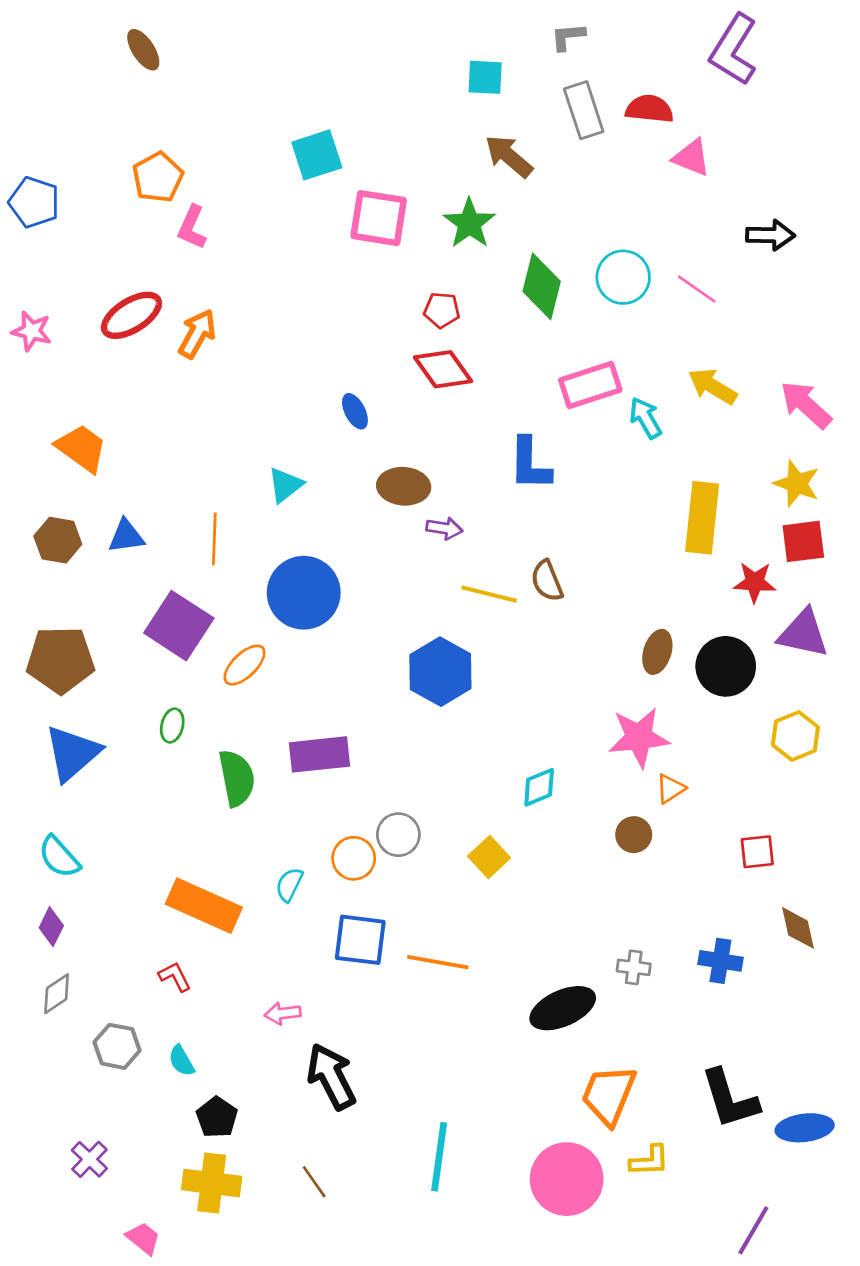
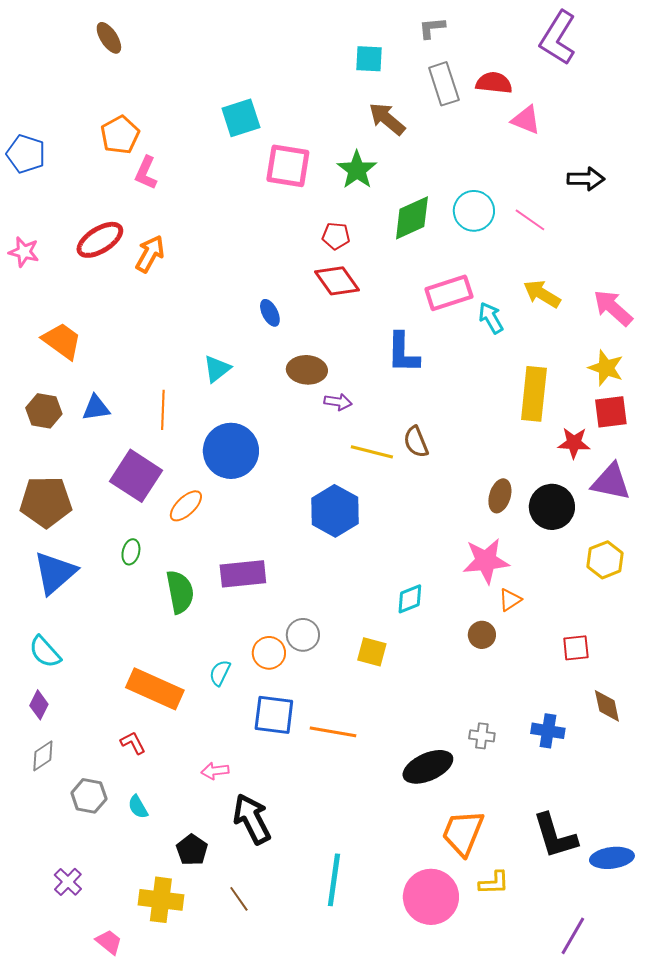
green diamond: (542, 286) -> (412, 218), turned 51
yellow square: (489, 857) -> (372, 652), turned -32
black pentagon: (217, 1117) -> (192, 850), moved

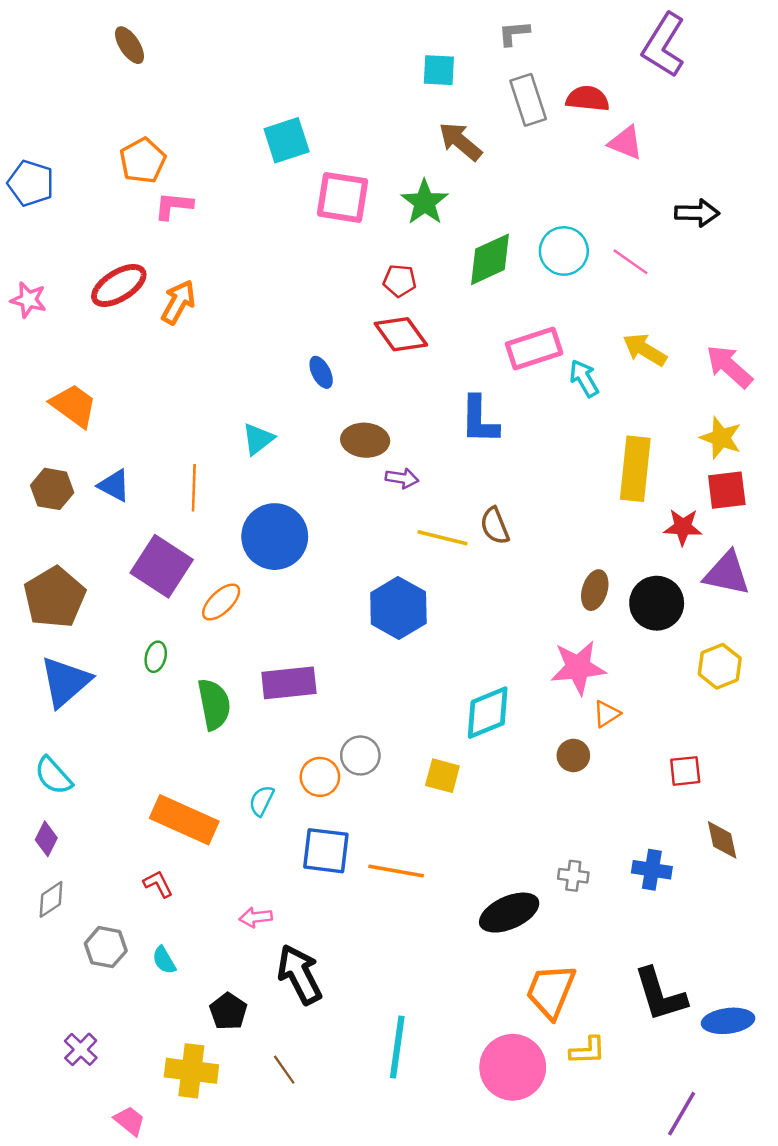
pink L-shape: (146, 173) -> (174, 206), turned 72
blue triangle: (96, 408) -> (114, 485), turned 36
brown pentagon: (46, 502) -> (55, 597), turned -30
cyan diamond: (410, 599) -> (488, 713), size x1.5

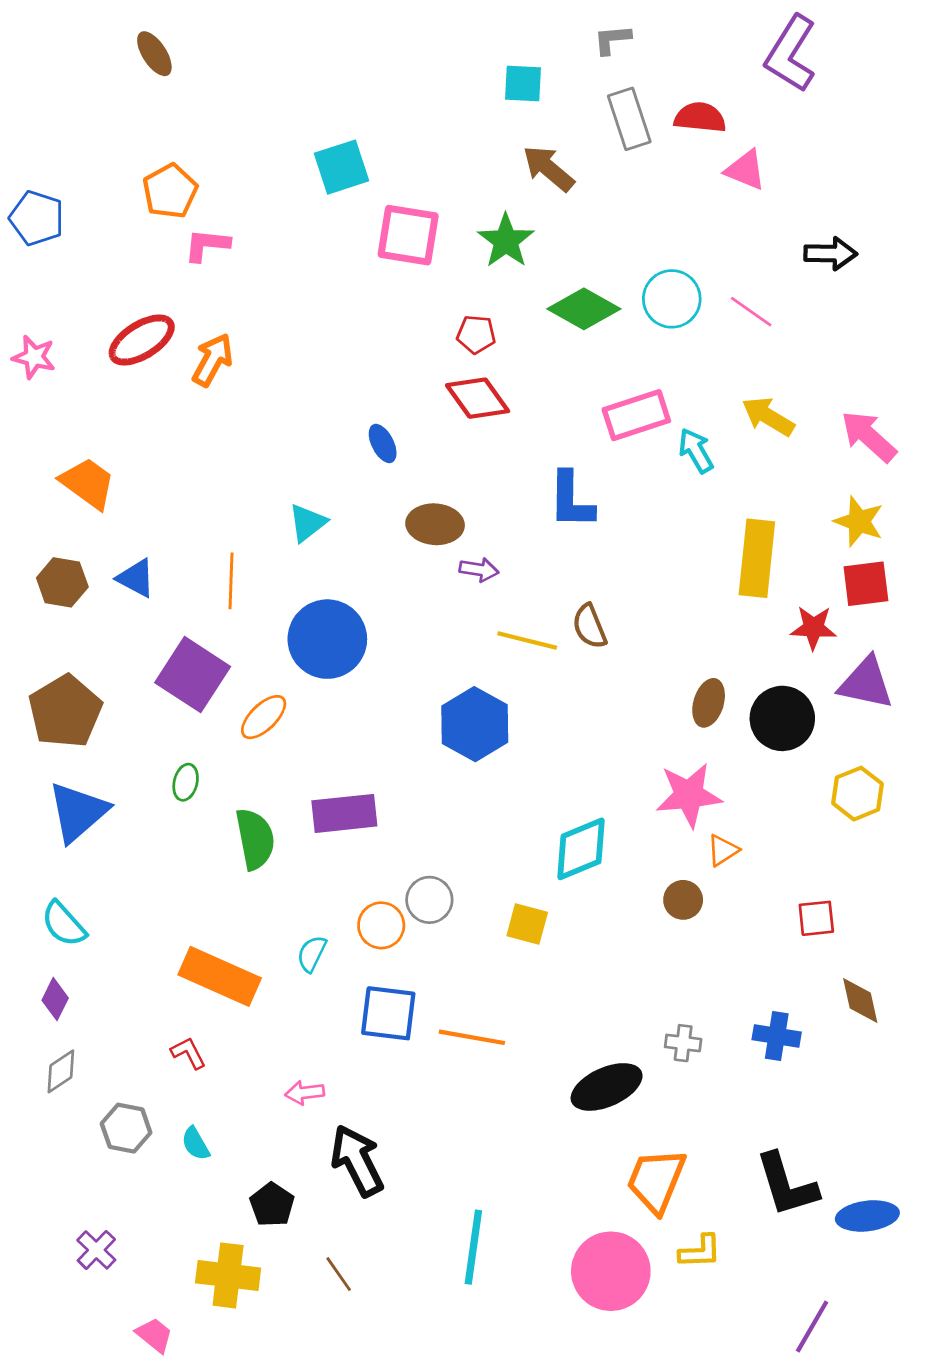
green diamond: (490, 259) -> (584, 309), turned 54

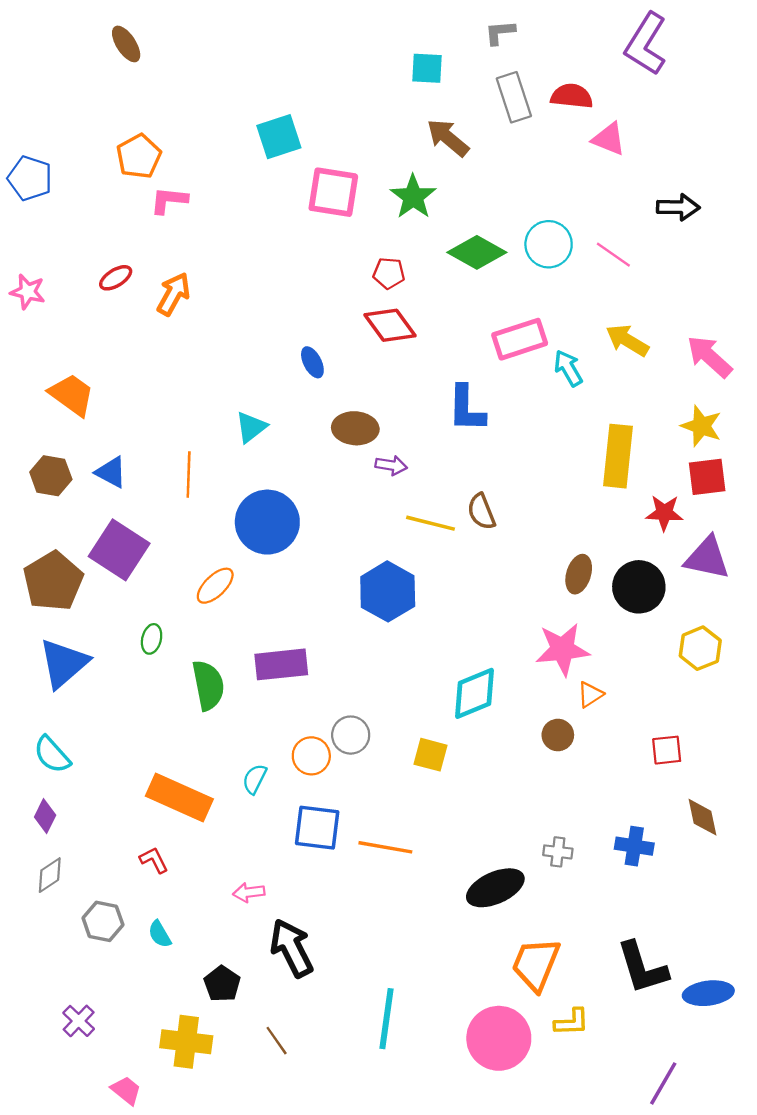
red ellipse: (142, 340) -> (116, 278), size x0.6
purple square: (193, 675) -> (119, 550), moved

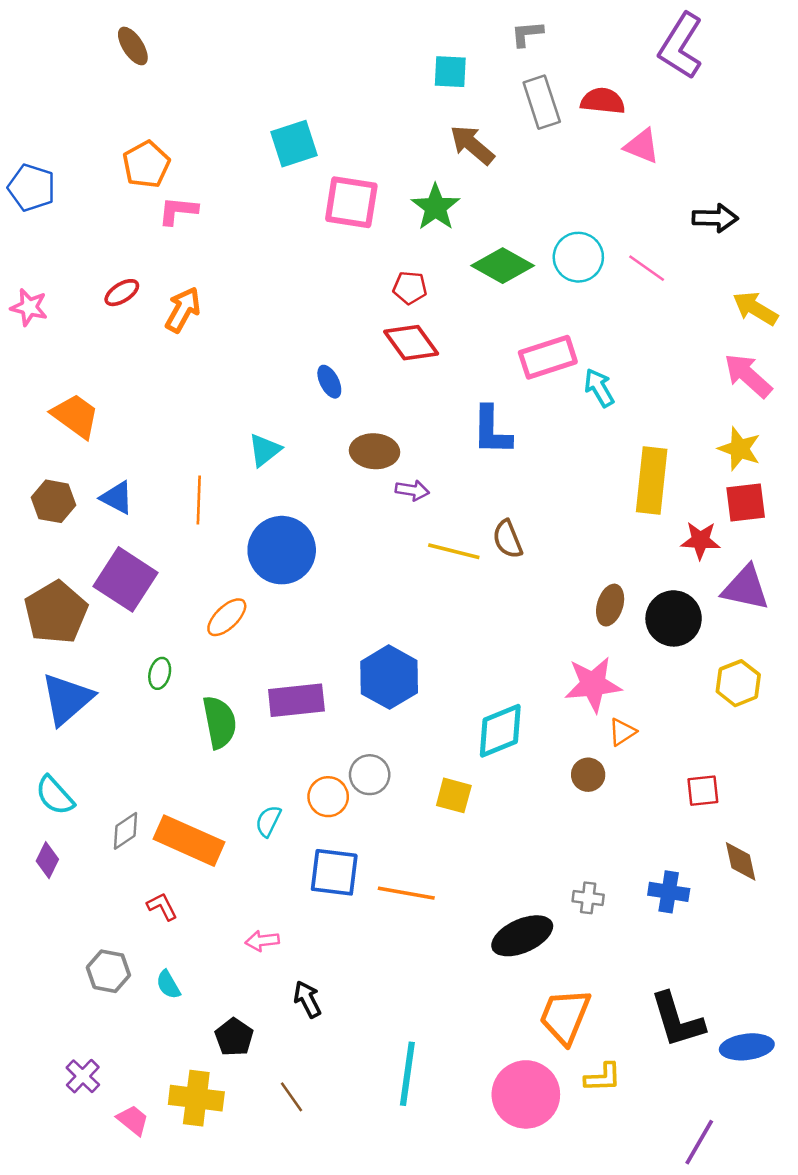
yellow arrow: (627, 340) -> (755, 308), moved
blue hexagon: (388, 591) -> (389, 677), moved
gray diamond: (50, 875) -> (126, 831), moved
black arrow: (292, 948) -> (307, 999), size x0.6
pink trapezoid: (126, 1090) -> (133, 1120), moved

